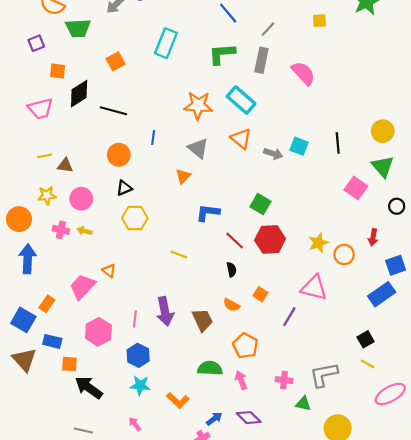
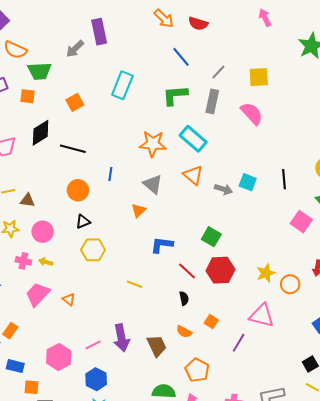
yellow square: (319, 21) -> (259, 77), moved, size x1.5
orange square: (58, 71) -> (27, 96), moved
pink trapezoid: (82, 287) -> (38, 294), moved
pink line: (135, 319) -> (93, 345), turned 56

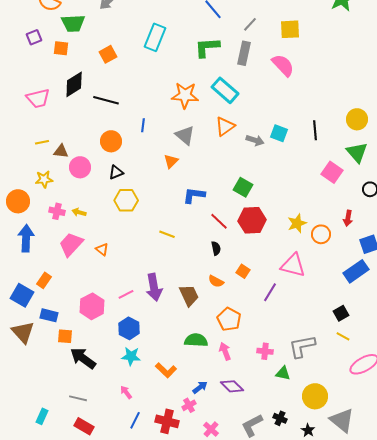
orange triangle: (193, 175) -> (225, 126), turned 45
pink circle: (43, 232) -> (80, 167), moved

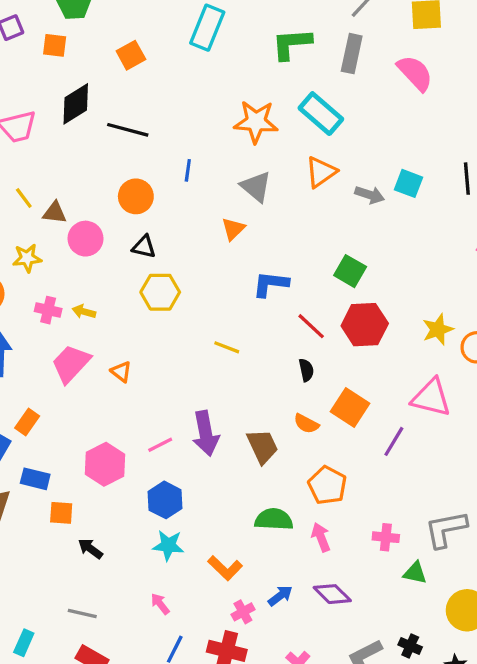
yellow line: (42, 142) -> (24, 198), turned 64
black triangle: (116, 172) -> (144, 247), turned 35
orange square: (243, 271) -> (350, 407), size x1.6
black arrow: (83, 358) -> (90, 549), size x0.6
pink cross: (189, 405) -> (243, 612), moved

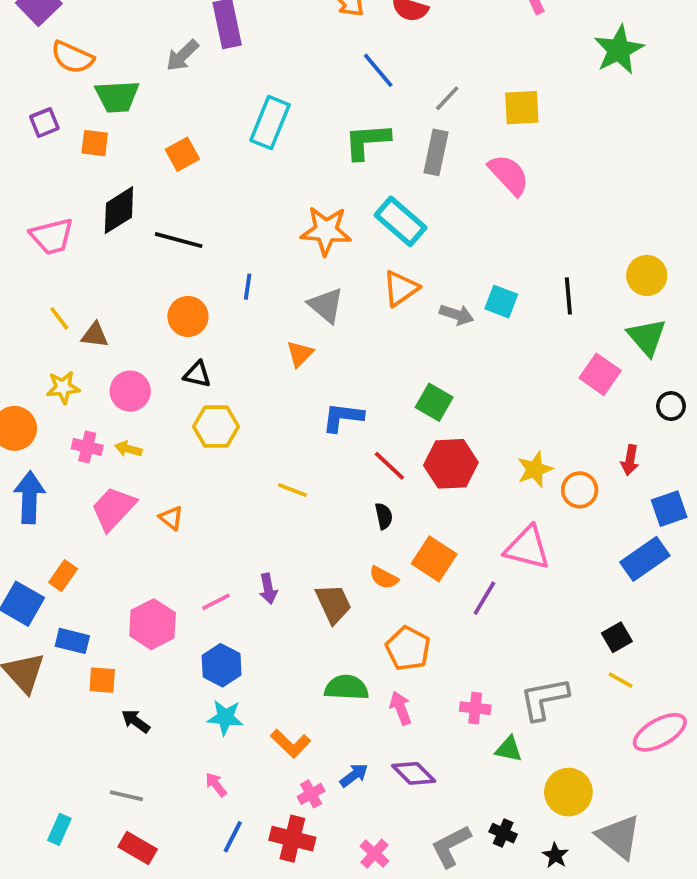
pink circle: (86, 239) -> (130, 391), moved
purple arrow: (206, 433) -> (268, 589), size x0.6

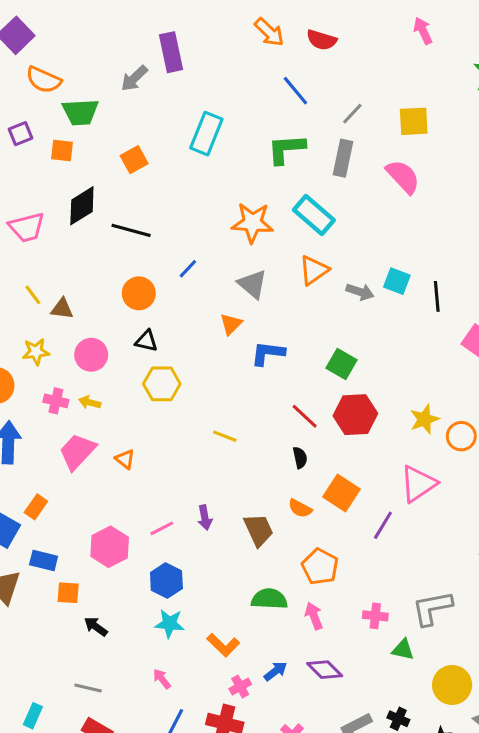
blue line: (248, 287) -> (188, 269), turned 35
black line: (568, 296) -> (437, 296), moved
blue L-shape: (343, 417) -> (268, 353), moved
pink triangle: (527, 548) -> (418, 484), turned -48

